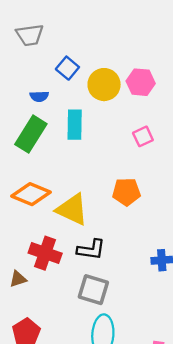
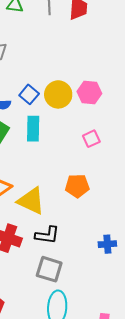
blue square: (67, 68) -> (29, 94), moved

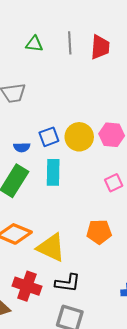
blue square: (29, 94) -> (49, 137), turned 30

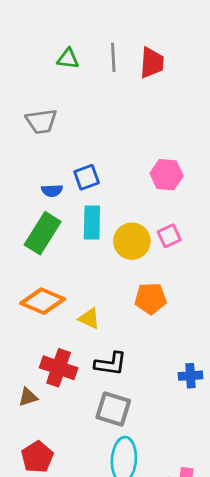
yellow circle: (79, 137) -> (132, 241), moved
yellow triangle: (51, 247) -> (89, 318), size x0.6

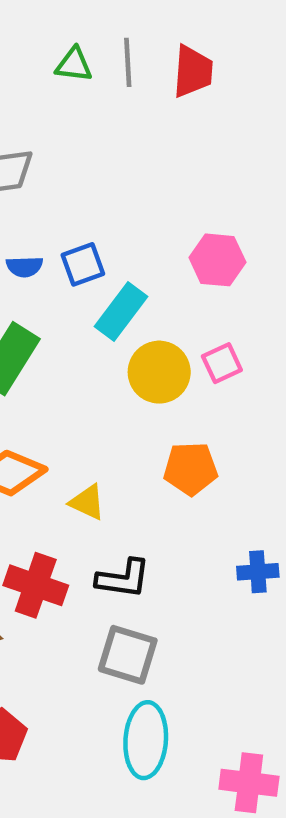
green triangle: (68, 59) -> (74, 65), moved
blue semicircle: (52, 191) -> (24, 267), moved
cyan rectangle: (92, 223) -> (121, 312), moved, turned 36
blue cross: (191, 376) -> (258, 572), moved

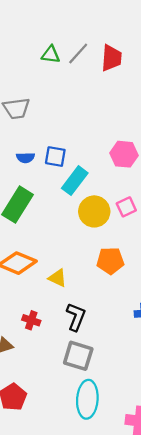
gray line: (128, 62) -> (78, 53), turned 45
blue square: (83, 264) -> (55, 157), turned 30
black L-shape: (123, 579) -> (76, 317), turned -76
red cross: (36, 585) -> (31, 320), size x0.6

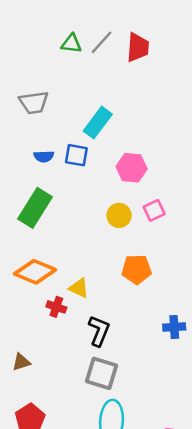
pink hexagon: (124, 154) -> (132, 168), moved
cyan rectangle: (75, 181) -> (98, 123), moved
yellow circle: (94, 211) -> (119, 215), size x0.7
red cross: (31, 320) -> (56, 307), moved

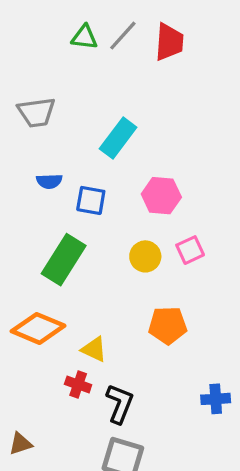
blue square: (76, 155) -> (91, 200), moved
green rectangle: (35, 208) -> (64, 260), moved
red cross: (56, 307) -> (78, 384), moved

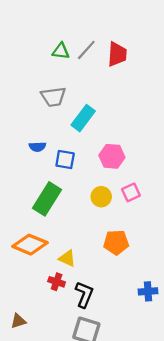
gray trapezoid: (36, 112) -> (53, 97), moved

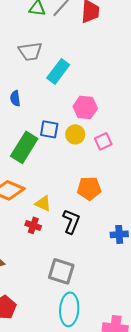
blue semicircle: (37, 147) -> (15, 98), turned 84
blue square: (65, 159) -> (49, 129), moved
yellow circle: (101, 197) -> (75, 134), moved
black L-shape: (84, 295) -> (71, 221), moved

